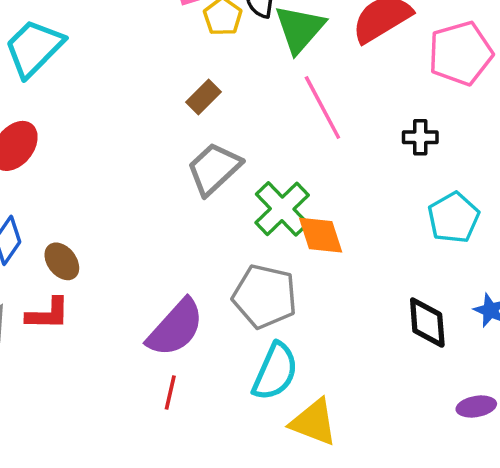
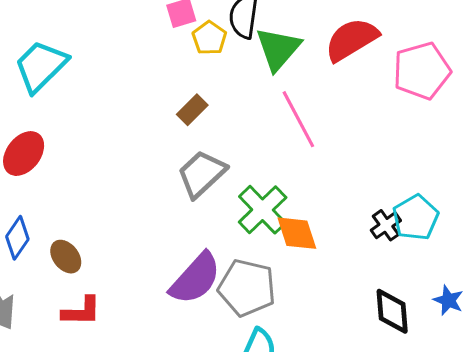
black cross: (420, 137) -> (386, 225), moved, turned -36
red L-shape: (48, 314) -> (81, 311), moved
purple semicircle: (176, 328) -> (195, 278), moved

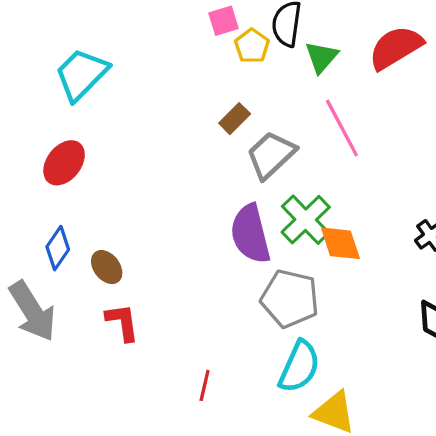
green triangle: (278, 49) -> (321, 57), size x0.7
gray trapezoid: (202, 174) -> (271, 155), moved
purple semicircle: (195, 278) -> (250, 234), moved, turned 124
red L-shape: (81, 311) -> (122, 322), turned -99

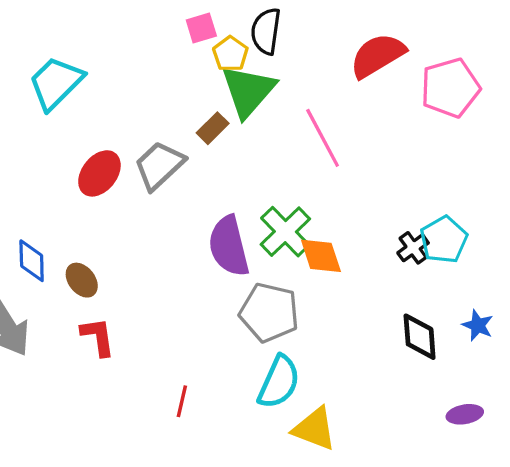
green triangle: (321, 57) -> (248, 91), moved, size x1.6
gray trapezoid: (271, 155) -> (159, 165), moved
red ellipse: (64, 163) -> (99, 173), moved
blue diamond: (58, 248) -> (32, 261), turned -36

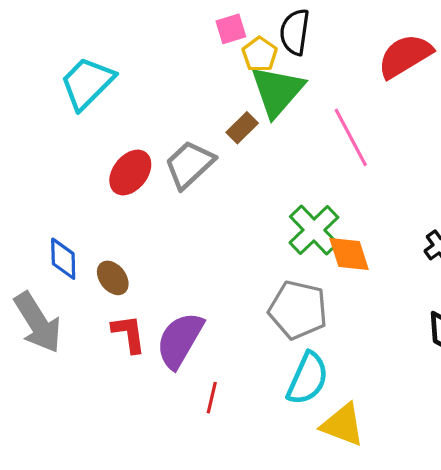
purple semicircle: (229, 246) -> (180, 340), moved, turned 44

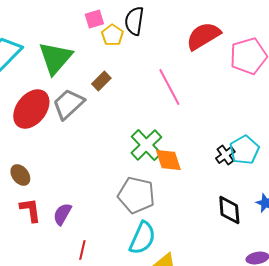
green triangle: (277, 91) -> (55, 58), moved
red ellipse: (130, 172) -> (31, 109), size x1.4
purple semicircle: (180, 340) -> (62, 214), size x0.6

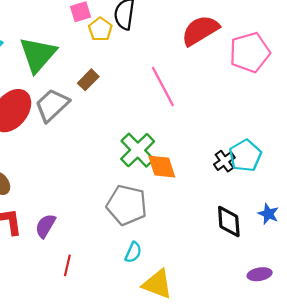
cyan semicircle: (142, 238) -> (133, 252), size x0.6

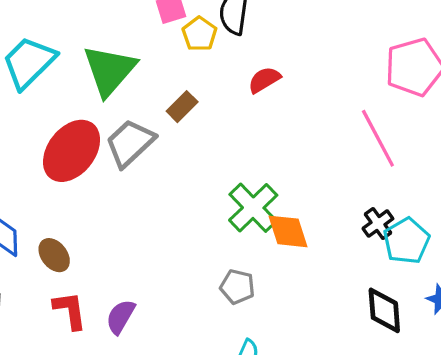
red semicircle: (200, 30) -> (264, 80), moved, size x0.6
pink line: (163, 86) -> (378, 138), moved
cyan pentagon: (245, 156) -> (406, 241), moved
gray pentagon: (127, 205) -> (237, 287), size x0.6

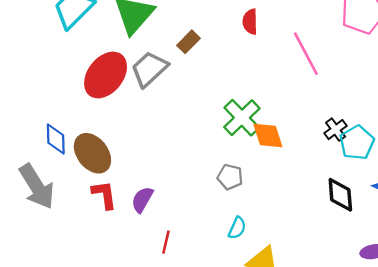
red semicircle: (264, 80) -> (250, 22), turned -60
pink line: (378, 138) -> (306, 54), moved
brown ellipse: (54, 255) -> (92, 153), size x1.6

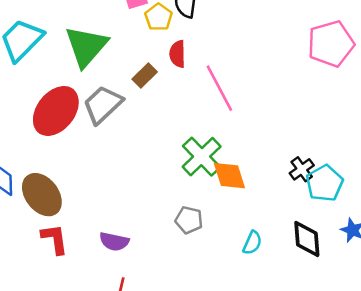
red semicircle: (250, 22) -> (178, 54), moved
pink line: (306, 54) -> (219, 88), moved
purple semicircle: (142, 199) -> (114, 242), moved, turned -108
cyan semicircle: (237, 228) -> (252, 243), moved

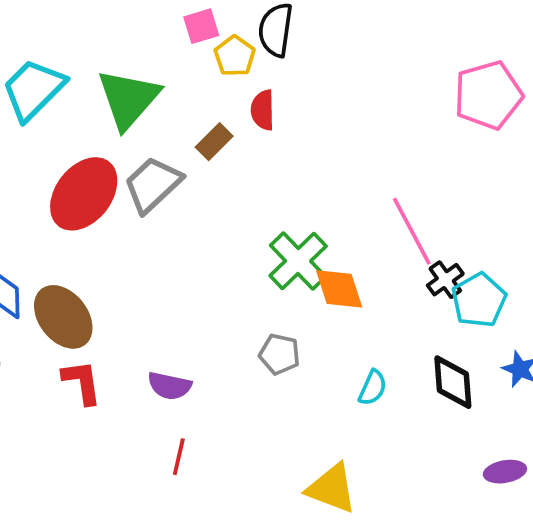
pink line: (219, 88) -> (412, 231), moved

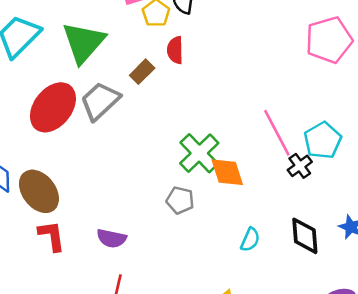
cyan pentagon: (479, 300) -> (323, 140), moved
gray pentagon: (279, 354) -> (180, 200), moved

